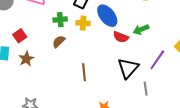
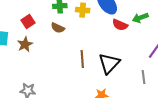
red square: (20, 36) -> (28, 21), moved
brown semicircle: (59, 42) -> (58, 28), turned -112
black triangle: (128, 68) -> (109, 63), moved

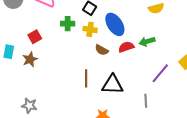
red semicircle: (120, 25) -> (126, 47), turned 133
brown semicircle: (58, 28) -> (102, 50), moved
black triangle: (109, 63) -> (113, 85), turned 45

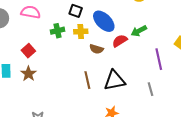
purple line: (160, 73) -> (159, 59), turned -40

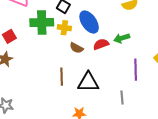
green cross: (57, 31) -> (42, 22), size x1.6

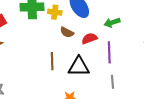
red semicircle: (101, 44) -> (89, 38), moved
purple line: (136, 70) -> (109, 52), moved

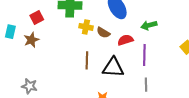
yellow cross: (55, 12) -> (86, 27), moved

